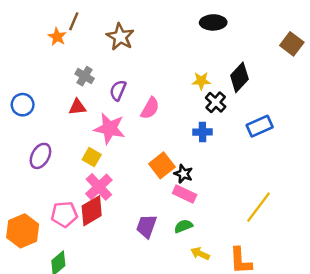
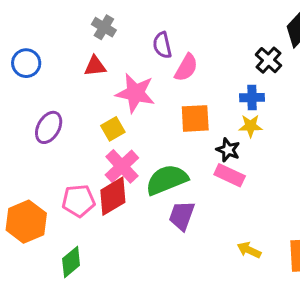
yellow star: (201, 81) -> (250, 126), moved
purple semicircle: (118, 90) -> (162, 45), moved, turned -36
yellow square: (92, 157) -> (113, 129), turned 30
orange square: (162, 165) -> (195, 118), moved, turned 35
green semicircle: (183, 226) -> (167, 180), moved, size x1.8

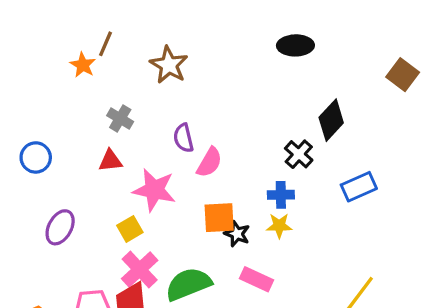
black star: (228, 150) -> (237, 234), moved

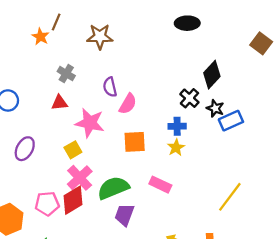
brown star: (169, 65) -> (100, 37), turned -30
yellow star: (279, 226) -> (176, 148), turned -30
black star: (237, 234) -> (215, 108), moved

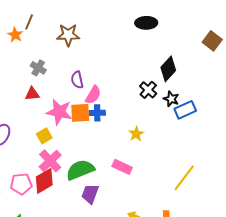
blue cross: (177, 126) -> (97, 113), moved
orange square: (135, 142) -> (80, 113), moved

